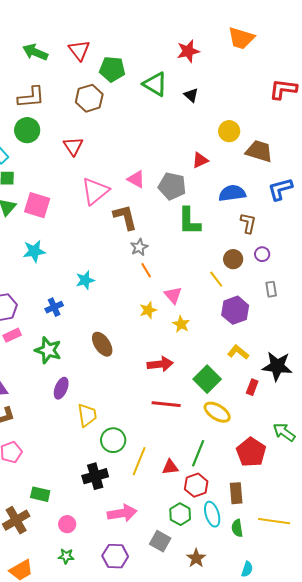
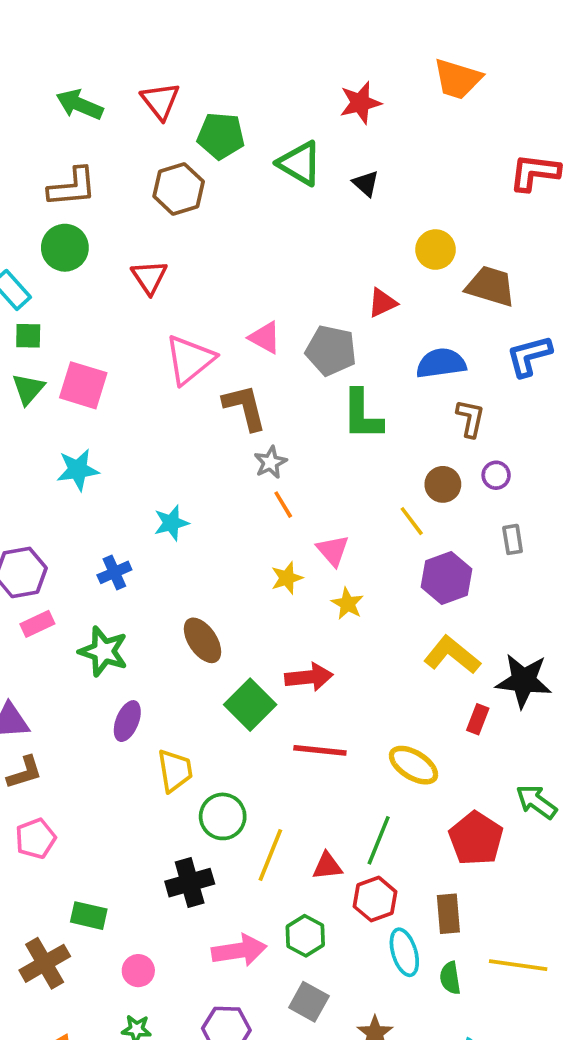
yellow L-shape: (238, 352) -> (452, 655), size x1.4
green square: (207, 379) -> (250, 705), moved
green hexagon: (180, 514) -> (305, 936), moved

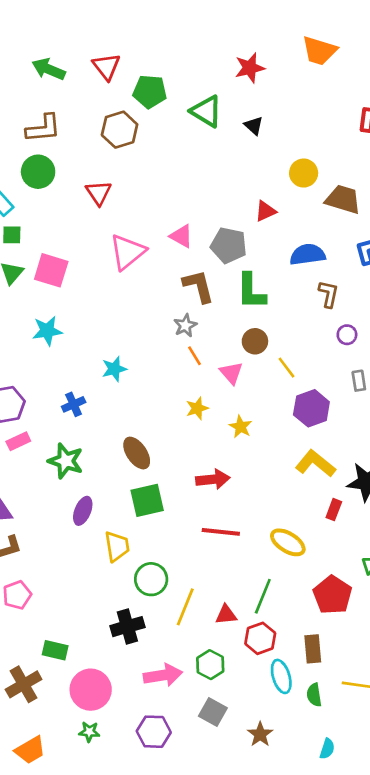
brown L-shape: (245, 407) -> (198, 286), moved
brown circle: (443, 484) -> (255, 341), moved
pink triangle: (333, 550) -> (231, 373), moved
green square: (250, 705) -> (147, 500), moved, turned 32
pink circle: (138, 971) -> (91, 690), size x1.8

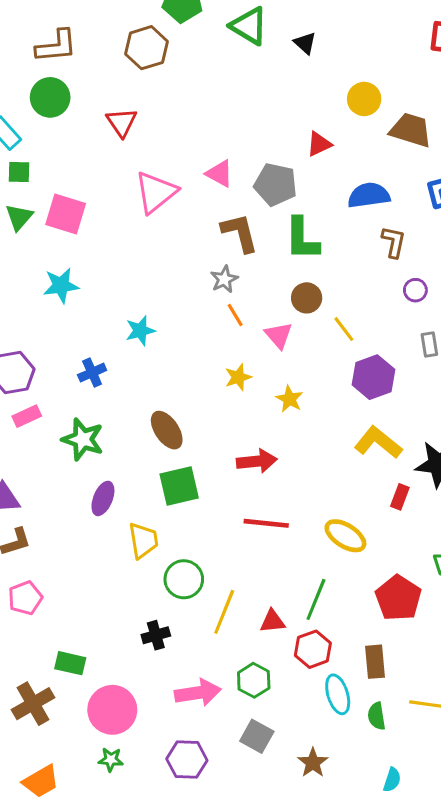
black cross: (127, 627) -> (156, 635), size x0.7

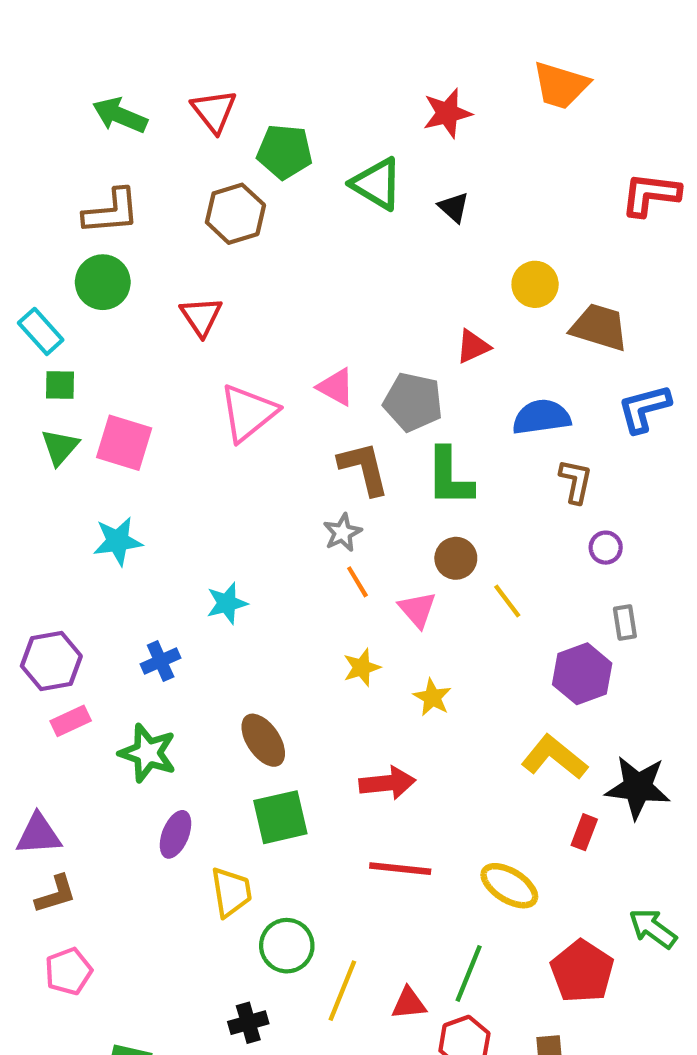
purple hexagon: (373, 377) -> (582, 674), moved

